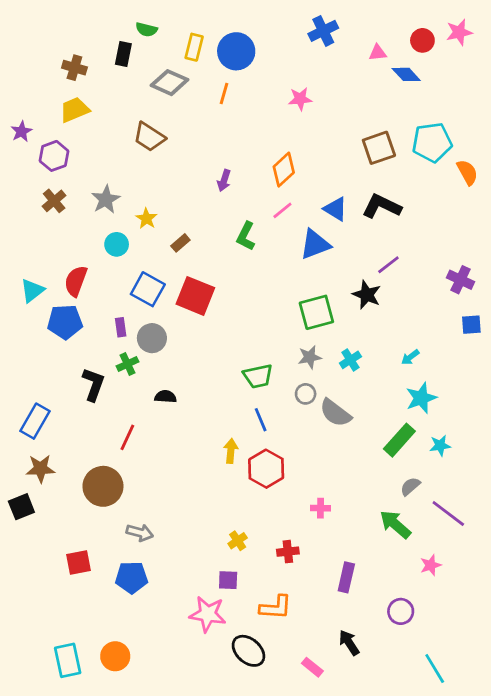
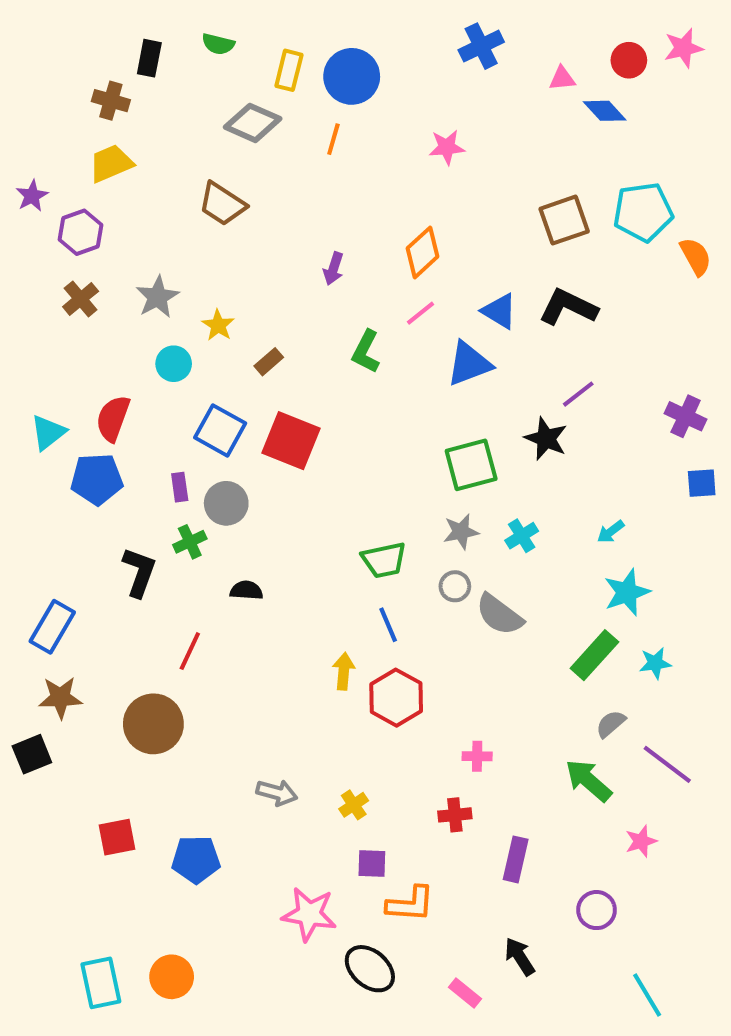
black rectangle: (123, 54) -> (149, 58), moved
gray arrow: (140, 533) -> (277, 793), moved
red cross: (288, 552) -> (455, 815), moved
purple square: (228, 580) -> (372, 863), moved

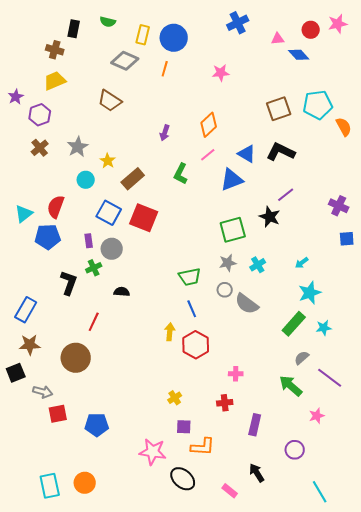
brown rectangle: (269, 362) -> (133, 179), size x1.6
gray arrow: (277, 793) -> (43, 392), moved

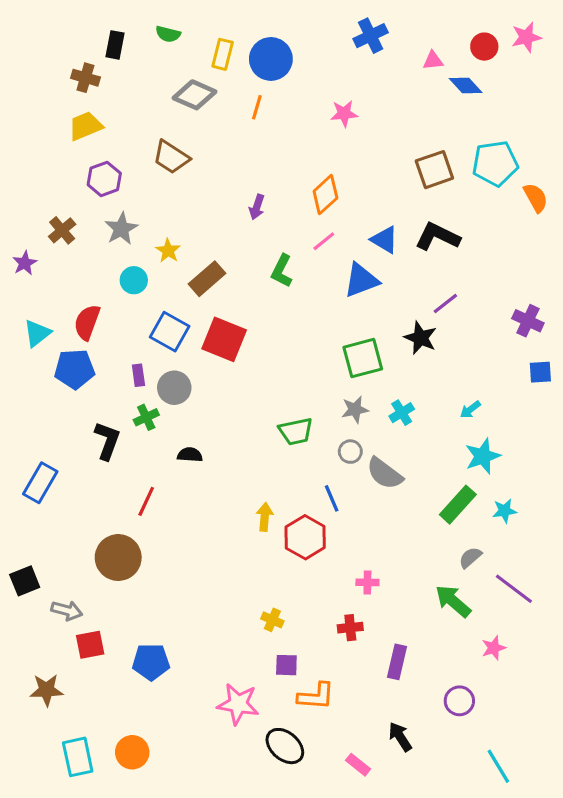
purple star: (16, 97) -> (25, 263), moved
purple hexagon: (40, 115) -> (104, 179), moved
blue line: (192, 309) -> (332, 498), moved
brown star: (30, 345) -> (47, 690), moved
yellow cross: (175, 398) -> (272, 620), turned -32

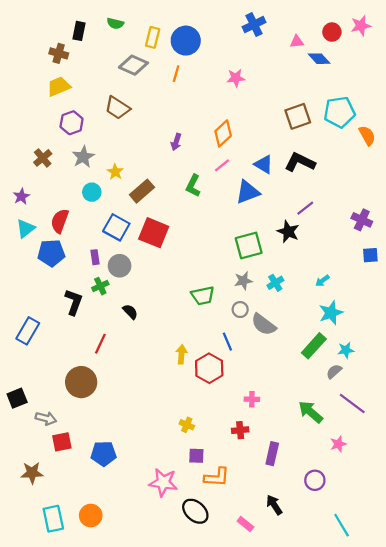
purple star: (25, 263) -> (21, 196), moved
black semicircle: (190, 455) -> (130, 312), turned 42
gray semicircle: (470, 558) -> (334, 371), moved

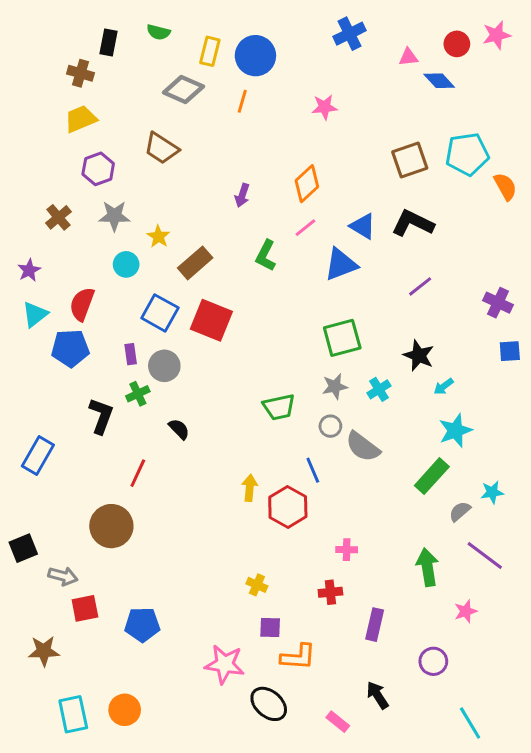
gray star: (83, 157) -> (114, 216), turned 30
black star: (288, 232) -> (419, 356), moved
cyan star: (346, 350) -> (492, 492), moved
green arrow: (311, 412) -> (427, 567), turned 40

